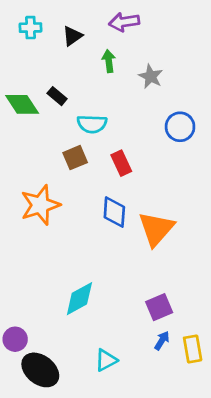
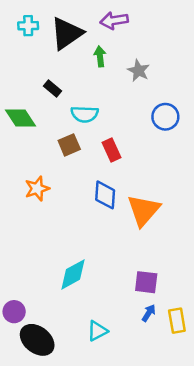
black triangle: (72, 36) -> (67, 33), size x1.8
green diamond: (22, 104) -> (20, 118), moved
orange star: (40, 205) -> (37, 189), size x0.7
purple square: (159, 307) -> (146, 282), turned 30

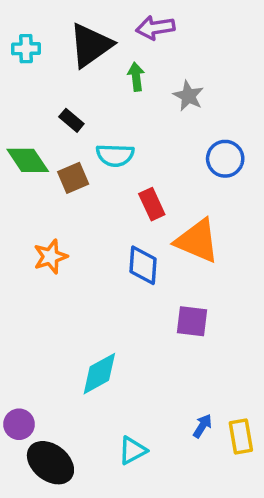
cyan cross: (28, 26) -> (26, 49), moved
brown square: (69, 145) -> (73, 178), moved
orange triangle: (144, 210) -> (197, 241), moved, turned -48
purple square: (146, 282) -> (192, 321), moved

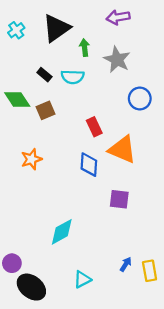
purple arrow: (155, 28) -> (118, 17), moved
cyan cross: (26, 49) -> (16, 30), turned -35
gray star: (188, 96) -> (117, 59), size x1.4
cyan semicircle: (115, 155) -> (73, 77), moved

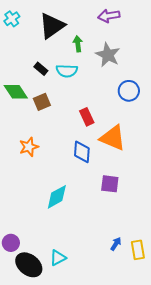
cyan cross: (16, 30) -> (12, 19), moved
cyan diamond: (62, 232) -> (57, 197), moved
cyan triangle: (82, 279) -> (58, 258), moved

